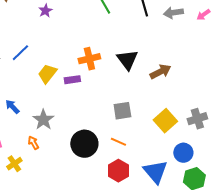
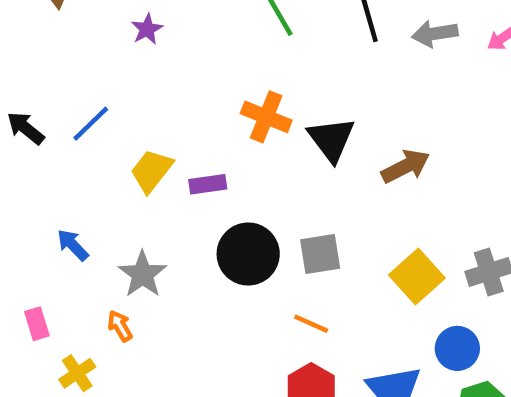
orange cross: (89, 59) -> (266, 117), moved, turned 35
black circle: (84, 144) -> (248, 254), moved

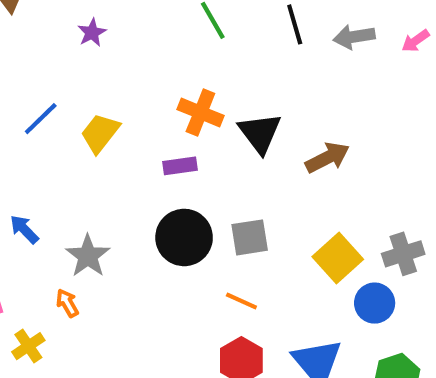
yellow trapezoid: (151, 171) -> (100, 133), moved
purple rectangle: (208, 184) -> (180, 166), moved
blue circle: (457, 348) -> (375, 303), moved

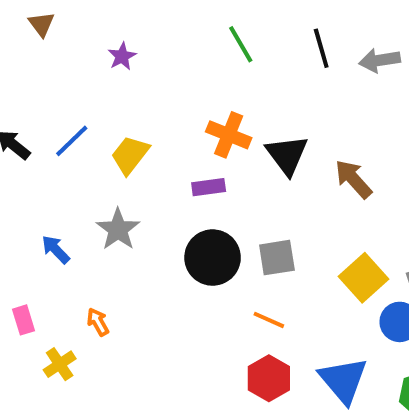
brown arrow: (327, 158) -> (353, 179), turned -105
gray star: (88, 256) -> (118, 229), moved

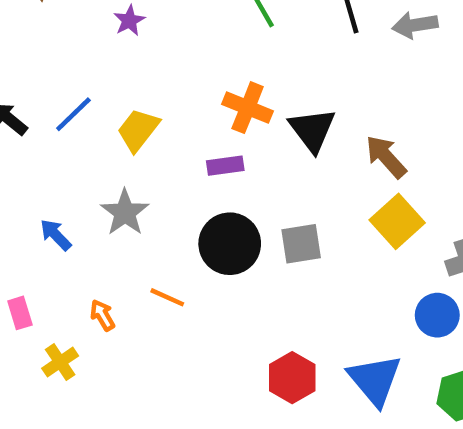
yellow square: (363, 278) -> (397, 221), moved
orange line: (269, 320) -> (167, 297), moved

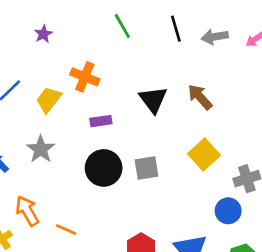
orange cross: (248, 108) -> (85, 77), moved
brown arrow: (386, 157) -> (200, 97), moved
orange line: (167, 297) -> (66, 230), moved
orange arrow: (103, 315) -> (27, 211), size x1.6

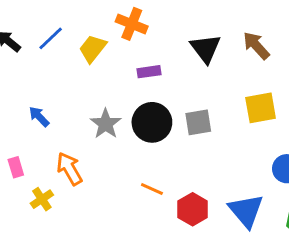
gray star: (41, 149) -> (106, 124), moved
yellow square: (204, 155) -> (261, 108), turned 32
orange line: (66, 230) -> (152, 189), moved

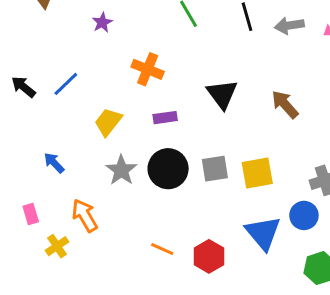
brown arrow: (256, 46) -> (285, 104), moved
yellow trapezoid: (93, 49) -> (108, 122), moved
yellow square: (261, 108) -> (257, 173), moved
orange line: (152, 189) -> (162, 249), moved
blue triangle: (246, 211) -> (263, 233), moved

